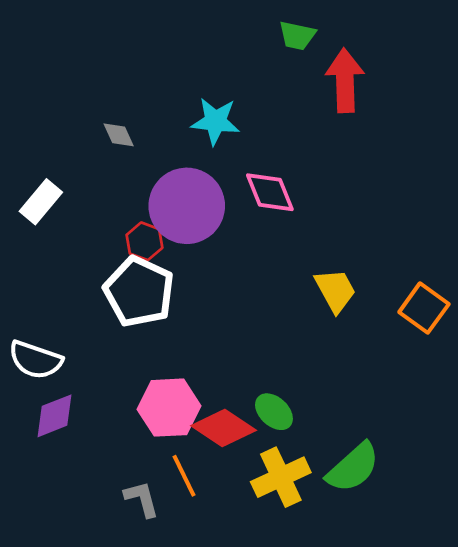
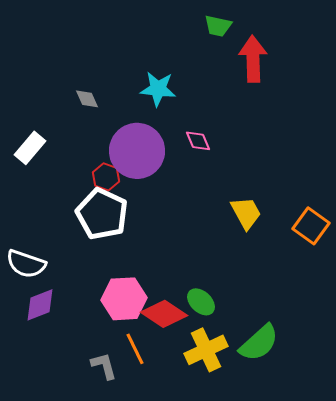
pink diamond: (270, 192) -> (198, 141), size x0.7

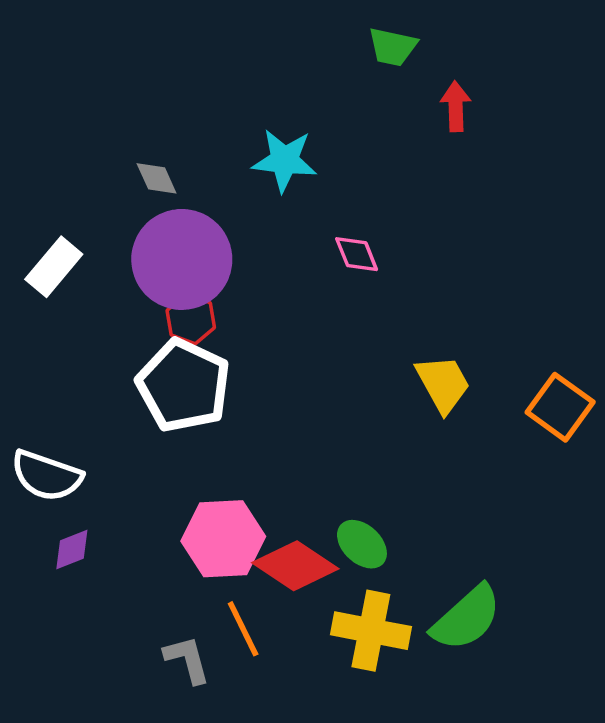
red arrow: (253, 59) -> (456, 106), size x0.6
purple circle: (137, 151) -> (182, 259), moved
purple diamond: (40, 305) -> (72, 550), size x0.7
yellow cross: (206, 350) -> (371, 631), turned 36

